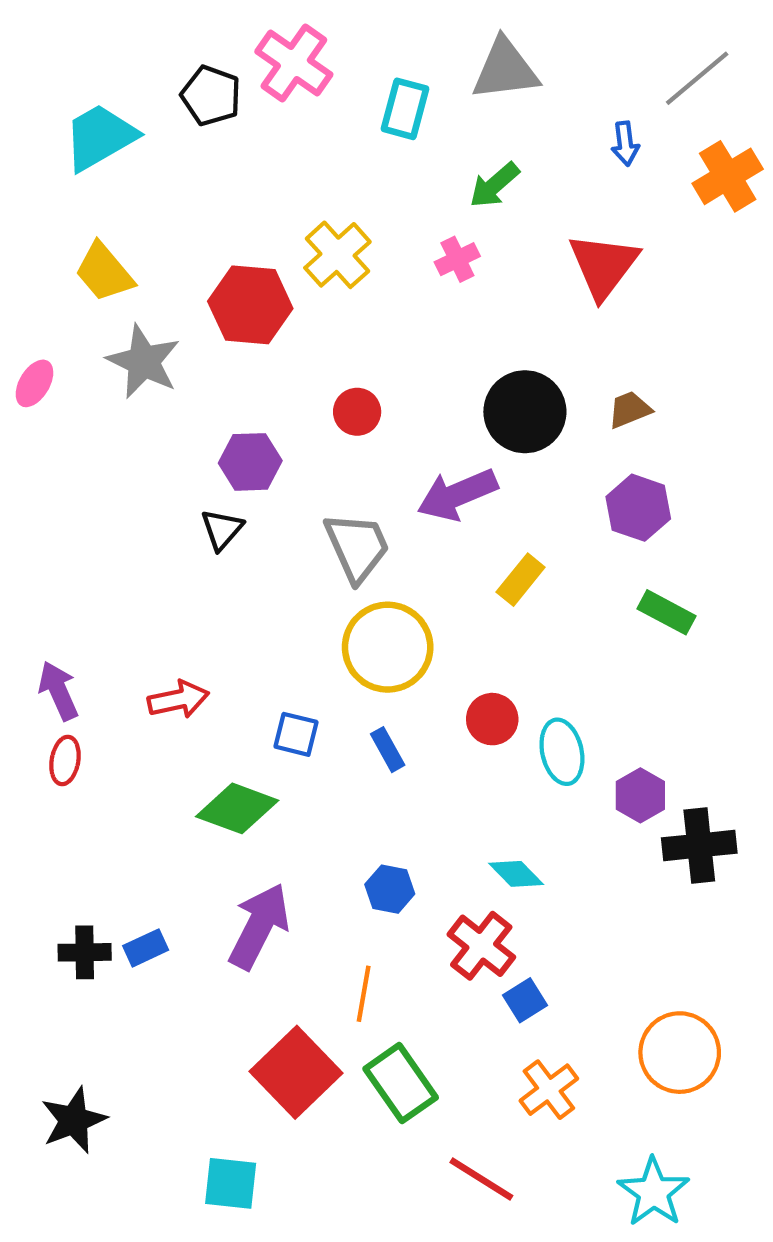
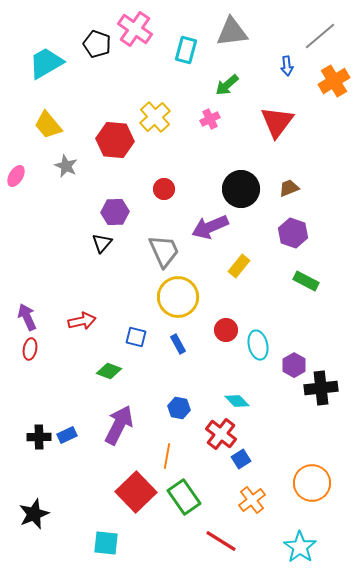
gray star: (143, 362) -> (66, 166), size x0.7
green diamond: (237, 808) -> (109, 371), size x0.7

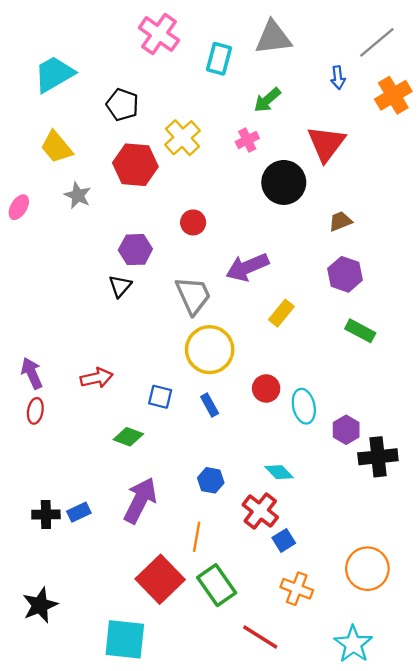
black pentagon: (97, 44) -> (122, 105), moved
black circle: (241, 189) -> (284, 182), moved
orange cross: (252, 500) -> (297, 589), turned -32
cyan square: (106, 543) -> (125, 639), size x1.4

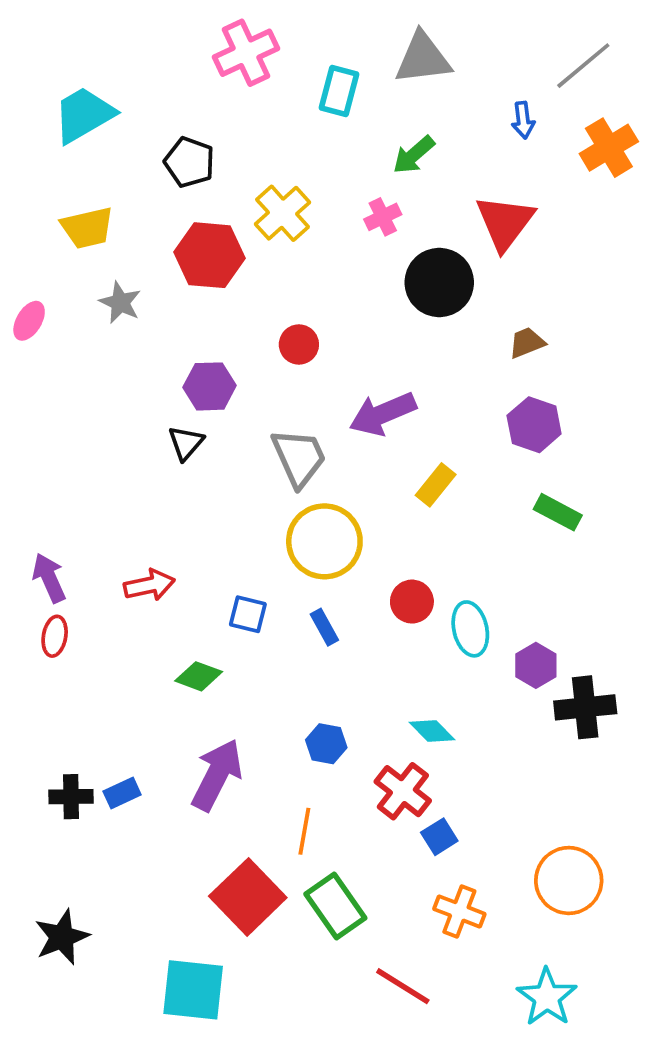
pink cross: (159, 34) -> (246, 53), turned 30
yellow trapezoid: (57, 147) -> (87, 228), turned -63

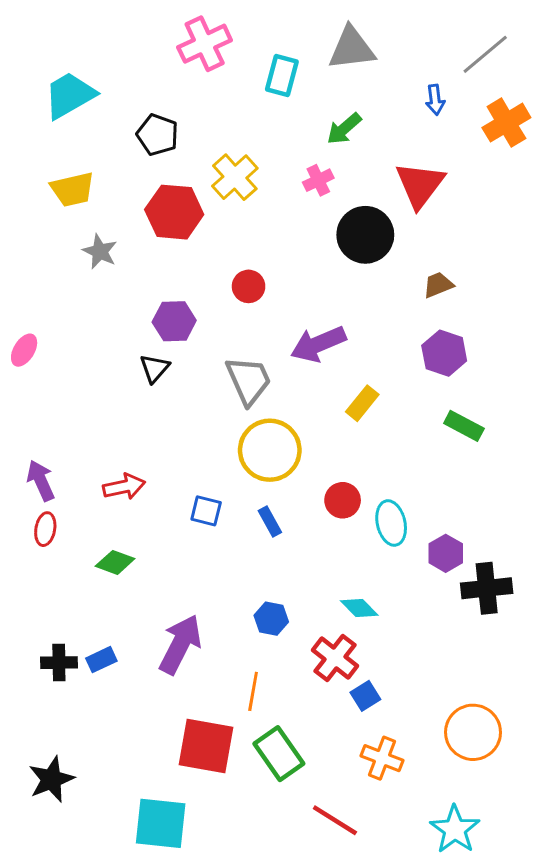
pink ellipse: (29, 321) -> (24, 350), moved
green diamond: (199, 676) -> (115, 562), moved
red square: (248, 897) -> (206, 746), turned -36

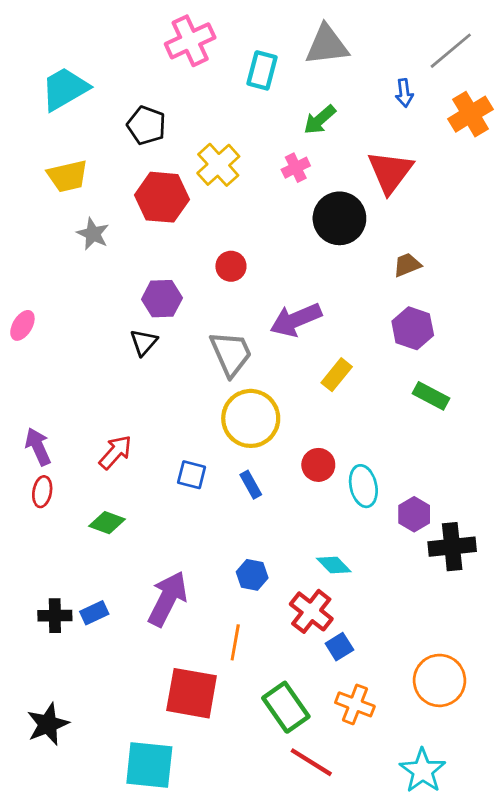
red arrow: (124, 487) -> (115, 452), turned -36
green rectangle: (279, 754) -> (286, 707), moved

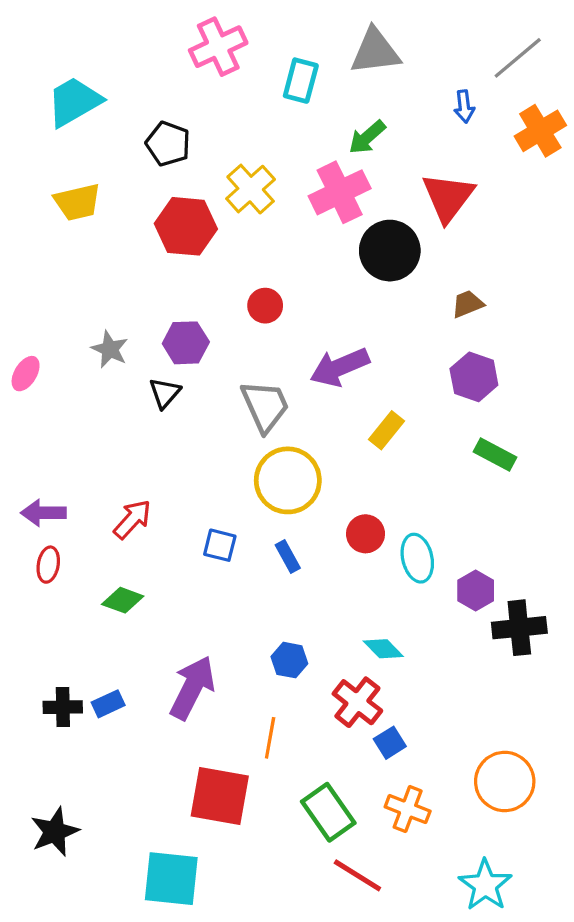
pink cross: (296, 168) -> (340, 192), size x1.8
gray star: (93, 234) -> (110, 349), moved
purple arrow: (38, 447) -> (43, 513), turned -66

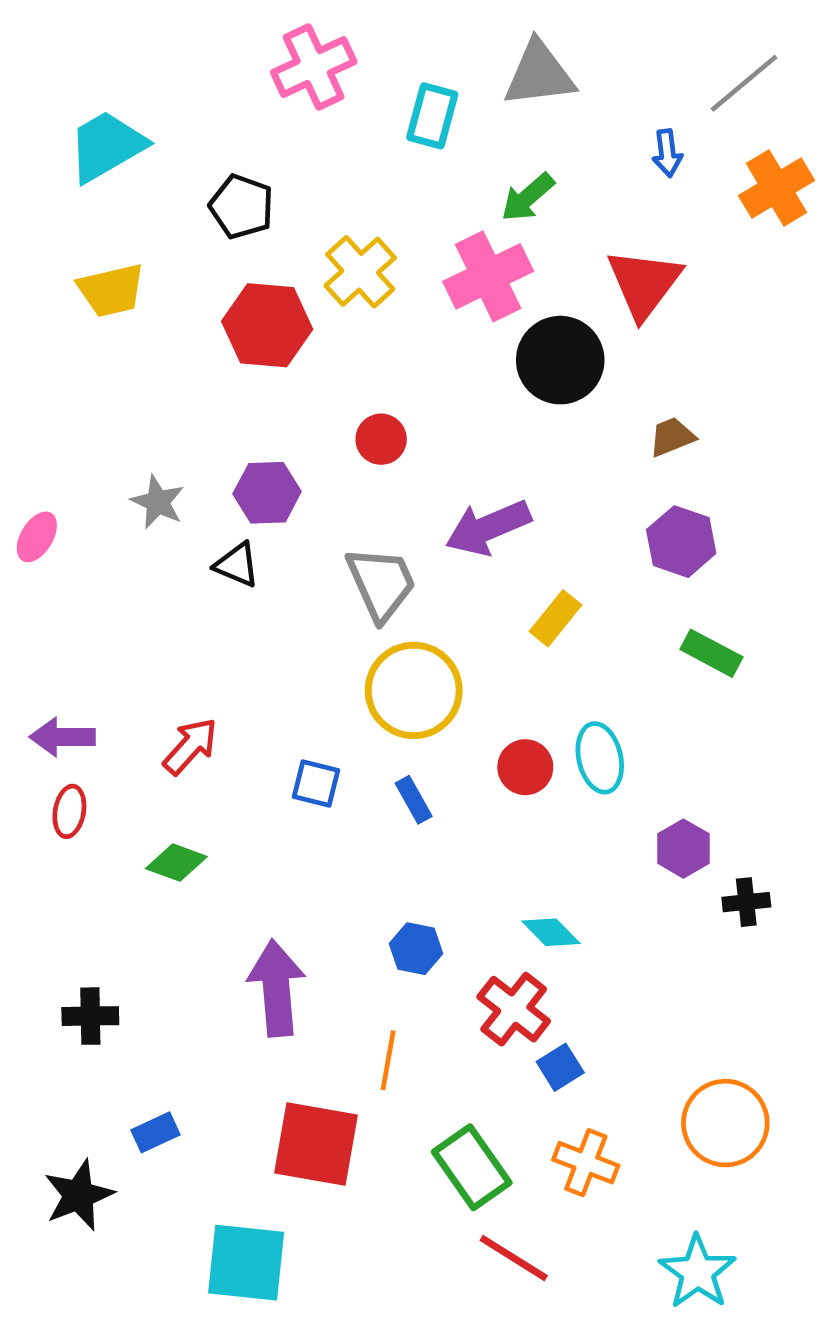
black triangle: (165, 393) -> (237, 565), turned -48
cyan ellipse: (417, 558) -> (600, 758), moved
black cross: (519, 628) -> (746, 902), size x0.6
purple arrow: (192, 688) -> (276, 988), turned -32
blue rectangle: (108, 704) -> (155, 1132), moved

